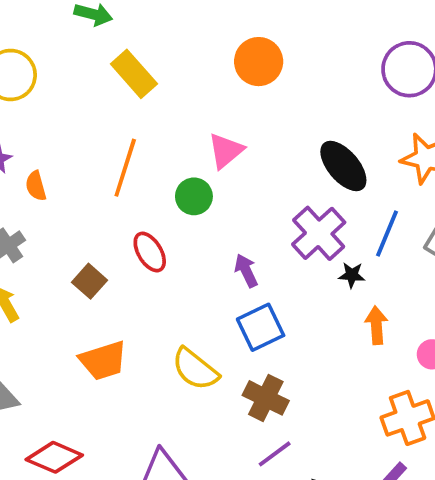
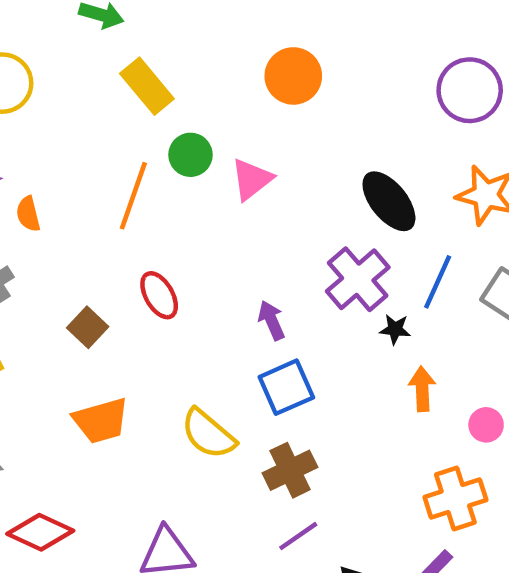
green circle: (194, 196) -> (190, 155), moved
brown cross: (266, 398) -> (290, 470), turned 36

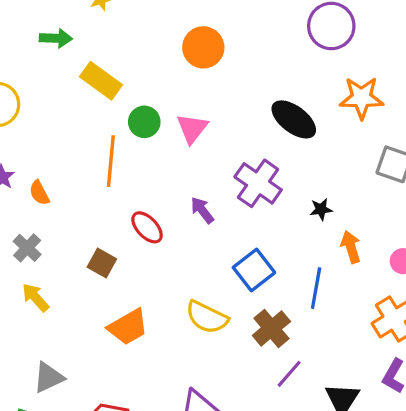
purple cross: (358, 279) -> (258, 183), moved
blue line: (438, 282) -> (316, 288), moved
purple arrow: (271, 320) -> (202, 210), moved

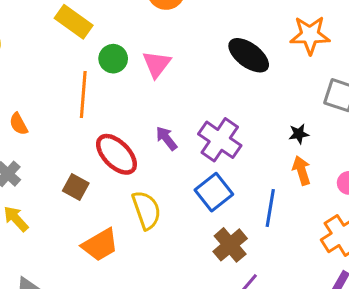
purple cross: (258, 183) -> (220, 140), moved
black star: (321, 209) -> (299, 134), moved
red ellipse: (147, 227) -> (116, 154), size x1.4
yellow semicircle: (207, 317) -> (146, 210), moved, turned -135

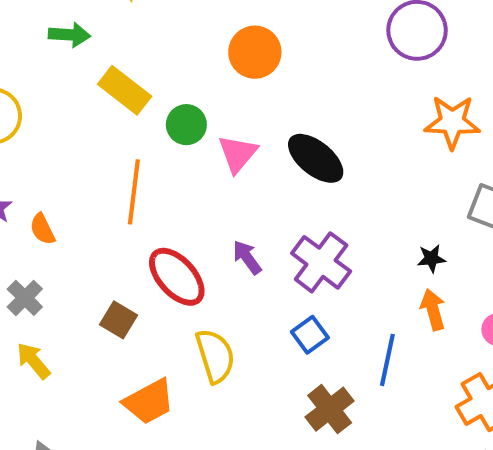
black ellipse: (249, 55) -> (316, 158), moved
green circle: (113, 59) -> (186, 125), moved
blue square: (214, 192) -> (310, 335), size x0.7

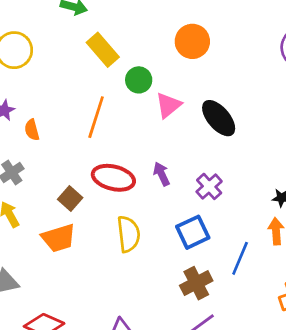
purple cross: (321, 262) -> (209, 186), size x0.7
red ellipse: (177, 277) -> (113, 178), turned -45
blue square: (310, 335) -> (193, 232), size x1.4
orange trapezoid: (149, 402) -> (59, 238), moved

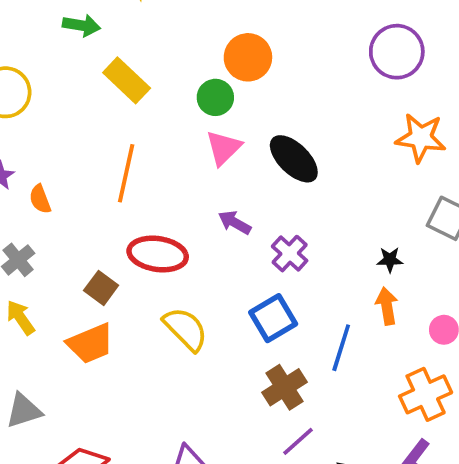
green circle: (139, 80) -> (215, 97), moved
purple arrow: (162, 174) -> (235, 222), moved, turned -30
yellow semicircle: (128, 234) -> (186, 329), turned -33

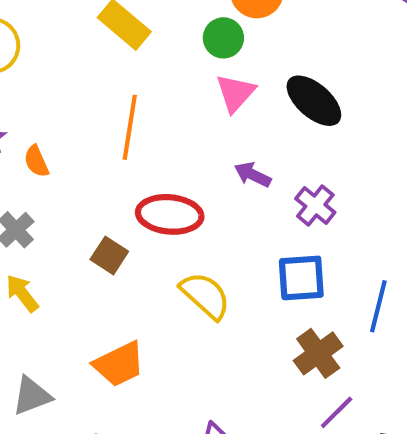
blue square: (273, 318) -> (301, 278), turned 30
orange trapezoid: (90, 343) -> (119, 364), moved

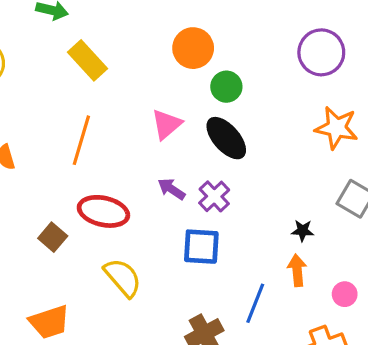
green circle: (223, 38) -> (226, 87), moved
purple cross: (315, 205) -> (214, 196), moved
blue square: (301, 278) -> (201, 247), moved

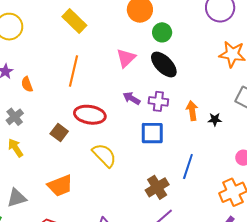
purple cross: (214, 196) -> (158, 101), turned -36
orange arrow: (297, 270) -> (192, 111), moved

